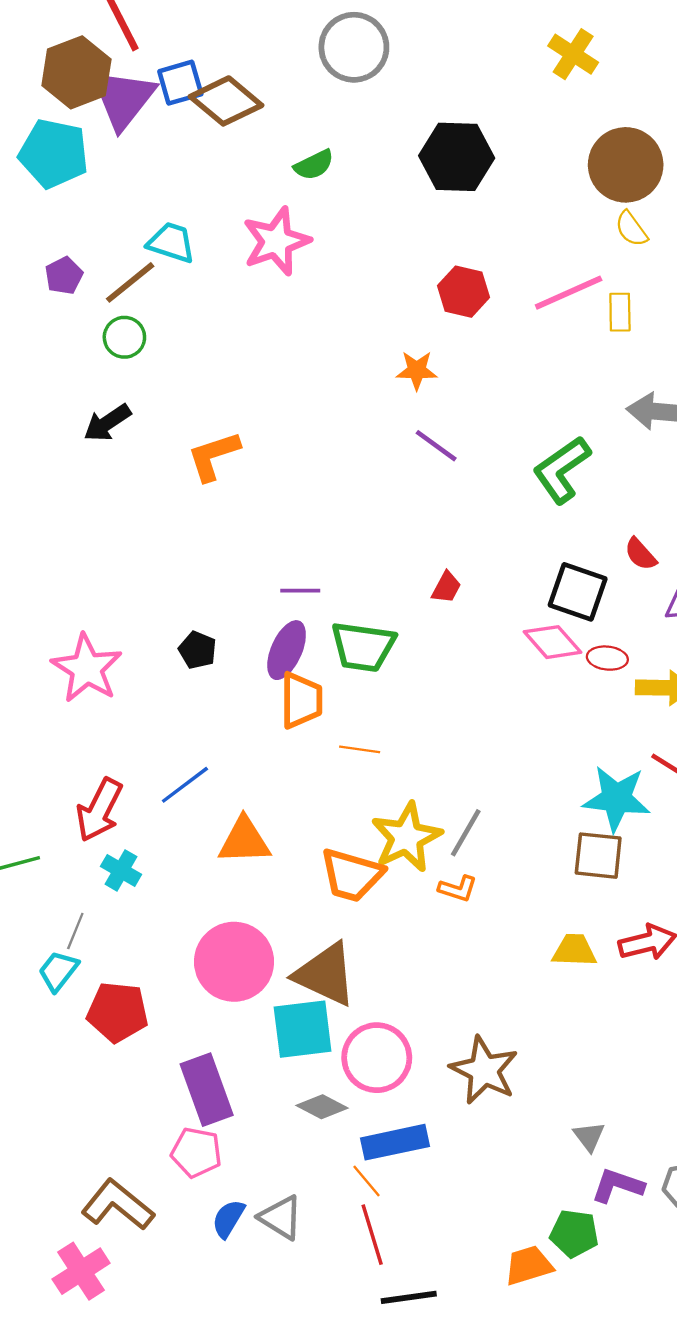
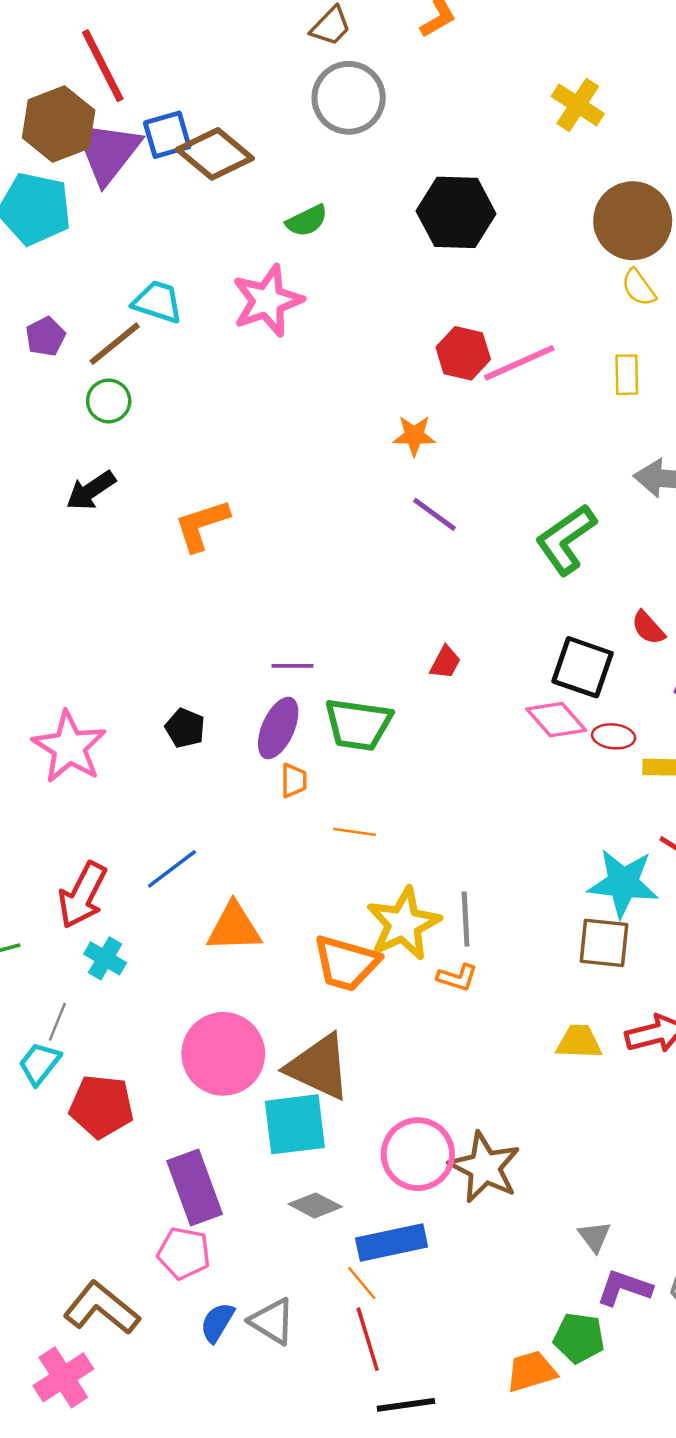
pink line: (569, 293) -> (519, 363), moved
orange trapezoid: (301, 700) -> (294, 781), size x0.6
gray line: (466, 833) -> (466, 919), turned -33
pink circle: (377, 1058) -> (418, 1154), moved

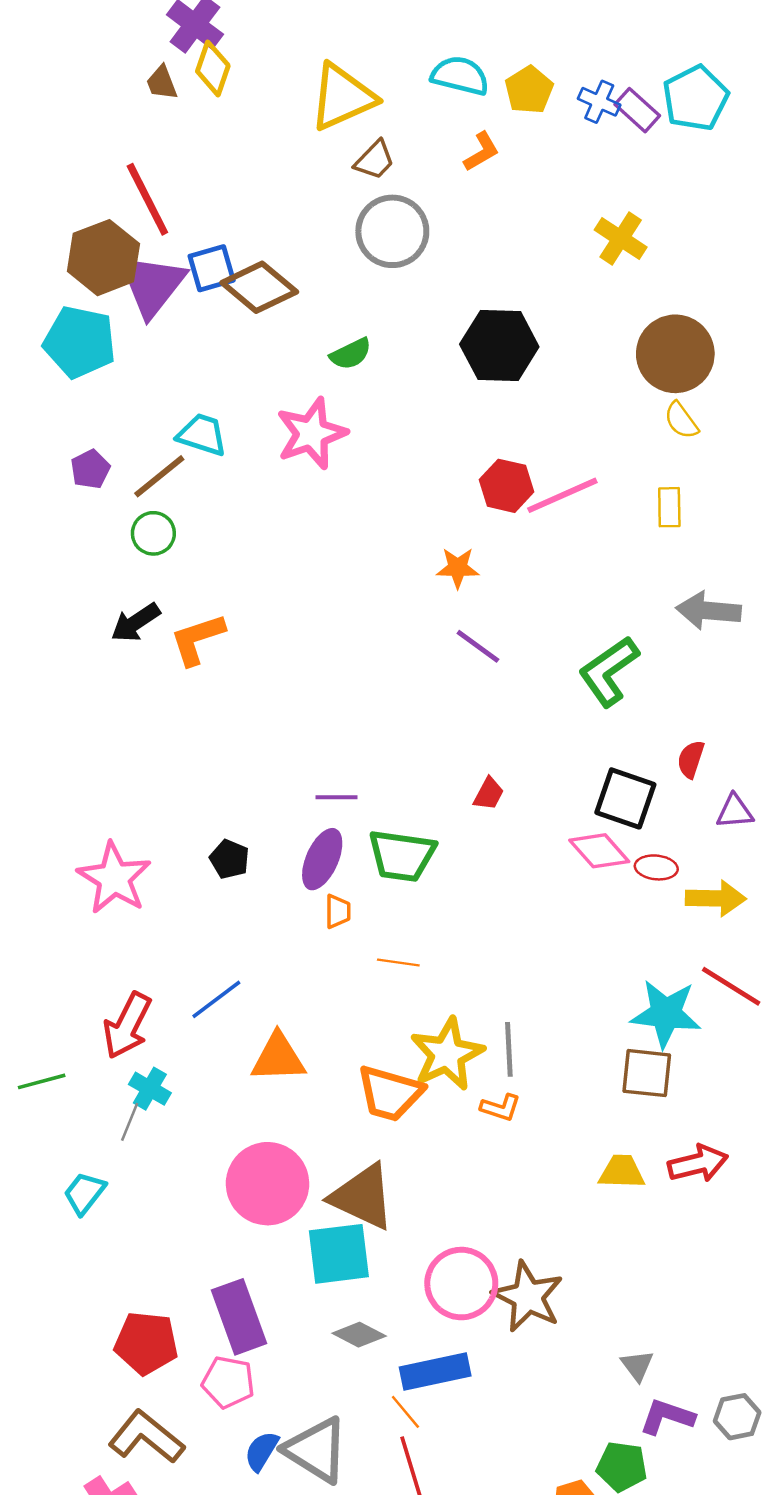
orange L-shape: (202, 525) -> (197, 639), moved
red semicircle: (648, 628) -> (691, 759), turned 60
gray line: (57, 1022) -> (130, 1122), moved
red pentagon: (102, 1106) -> (146, 1343), moved
gray triangle: (272, 1321) -> (316, 1450), size x1.4

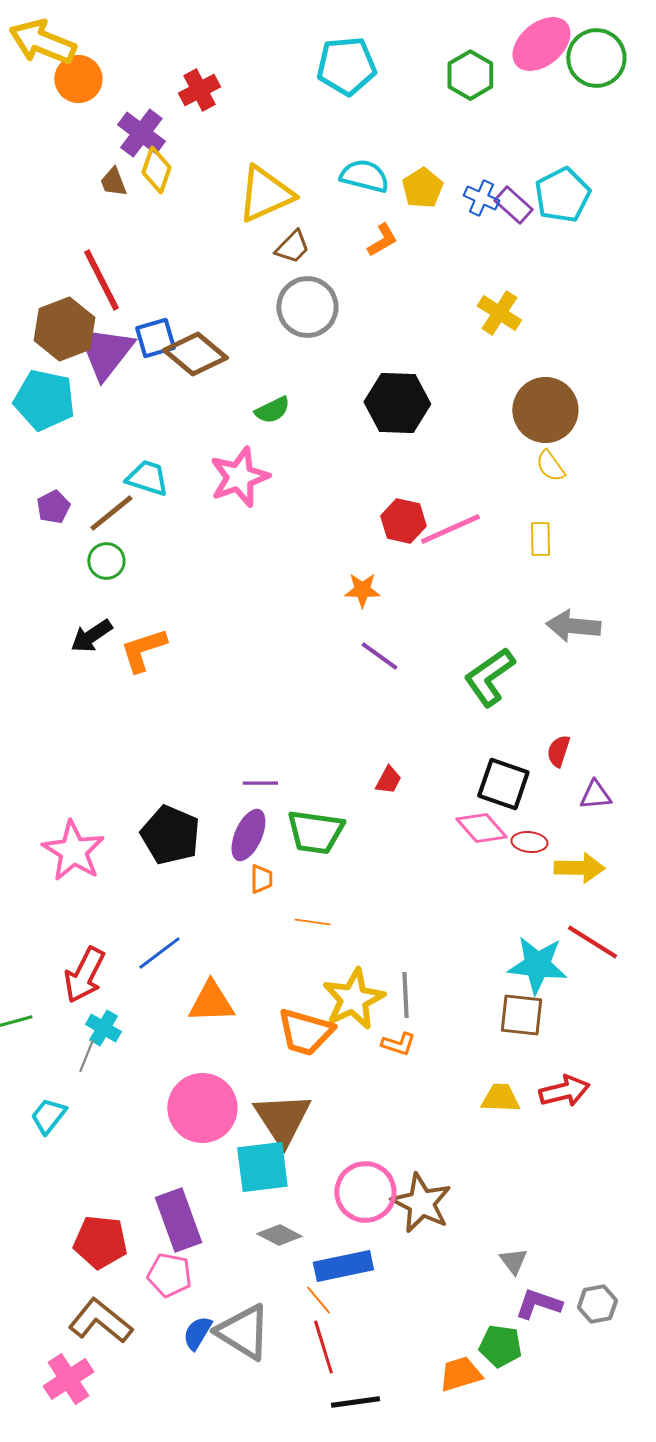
black pentagon: (229, 859) -> (170, 835), size x1.8
brown triangle: (363, 1197) -> (282, 1119), turned 32

